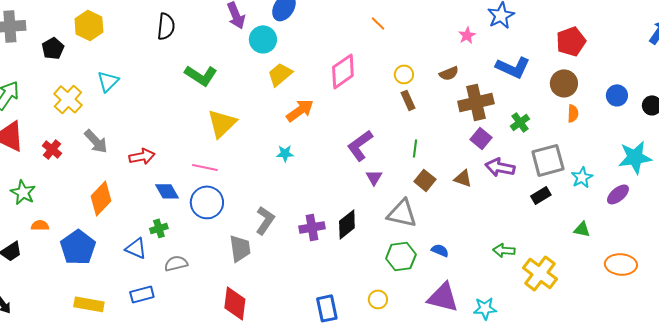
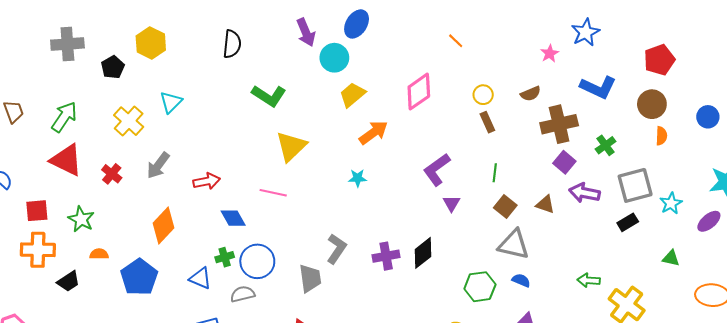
gray arrow: (96, 141) -> (158, 165), turned 80
blue circle: (207, 202) -> (257, 261), moved
gray triangle: (402, 213) -> (514, 244), moved

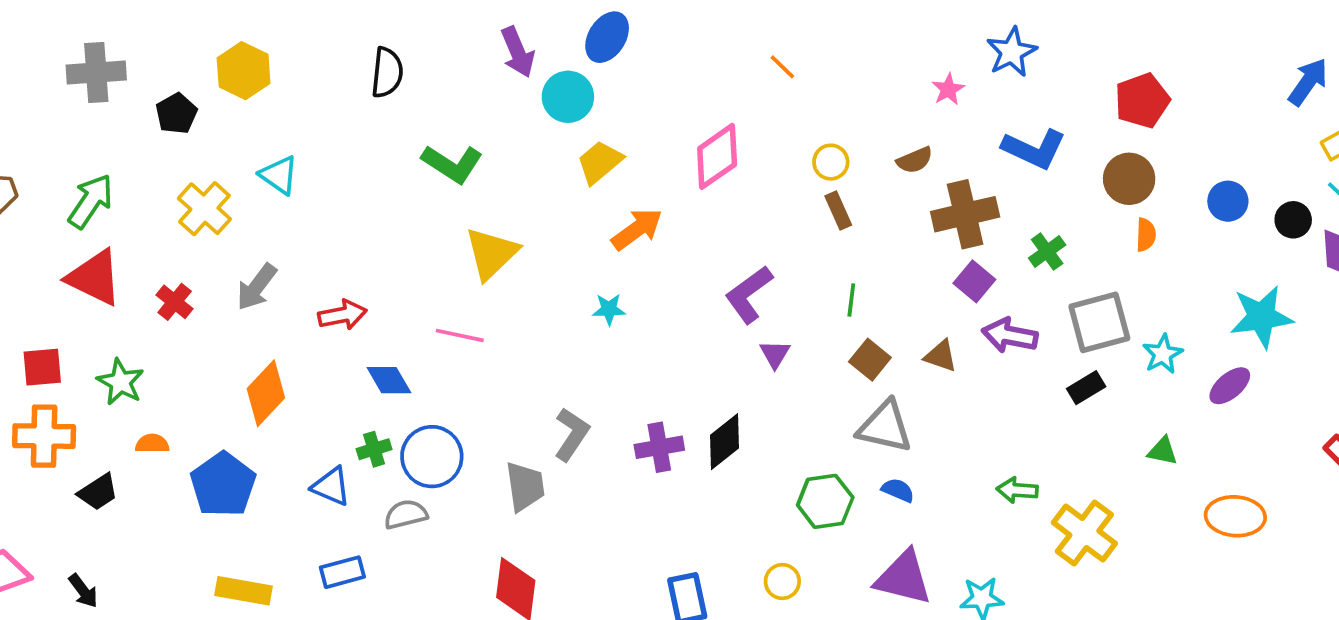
cyan triangle: (171, 102) -> (279, 175), turned -40

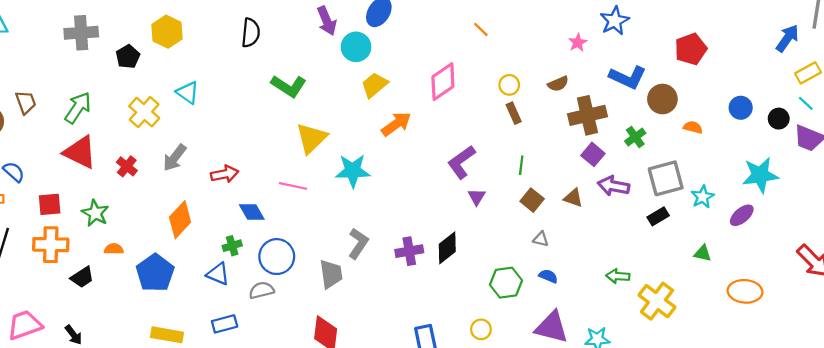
brown circle: (1129, 179) -> (662, 99), moved
orange semicircle: (1146, 235) -> (693, 127), turned -78
cyan star: (609, 309) -> (353, 171), moved, size x1.8
gray triangle: (885, 427) -> (541, 239), size x0.5
green cross: (374, 449) -> (232, 246), moved

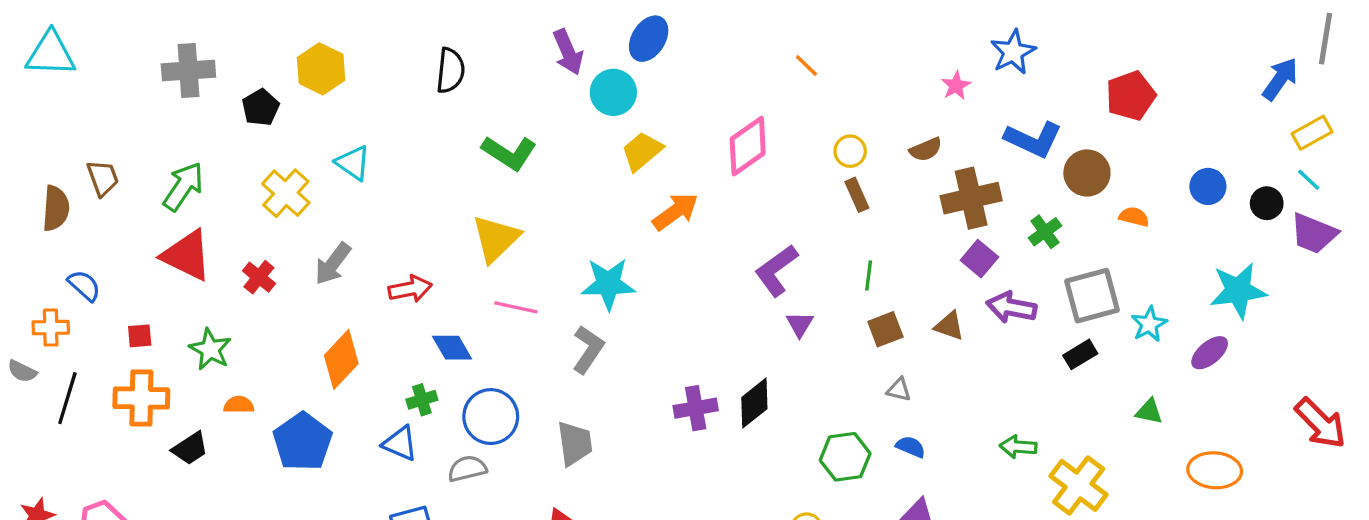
yellow triangle: (311, 138) -> (496, 239), moved
brown square: (532, 200) -> (885, 329), turned 30
red square: (50, 204) -> (140, 336), size x0.7
gray L-shape: (358, 244) -> (588, 349), moved

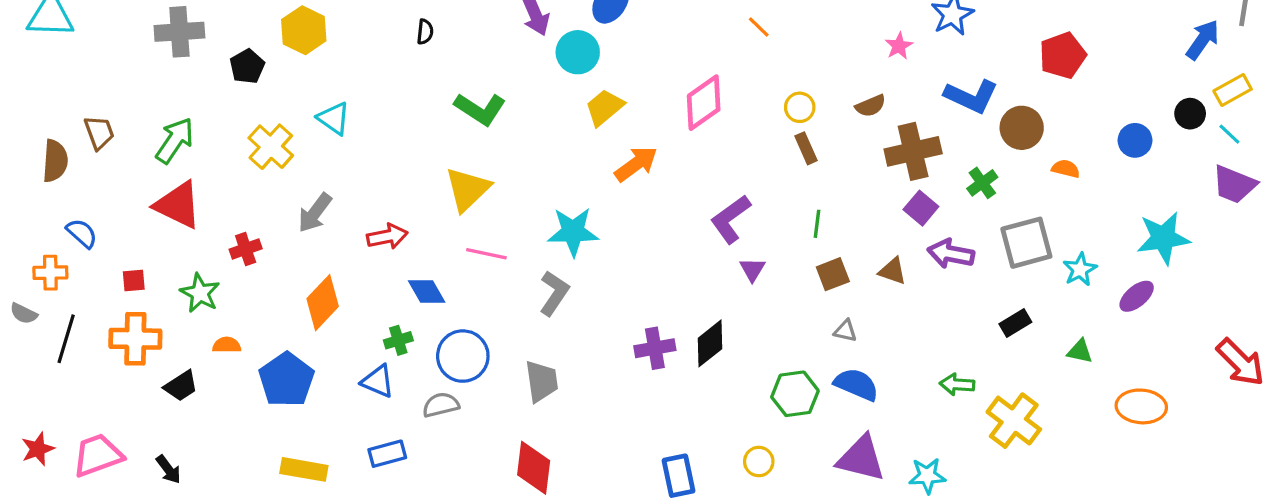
black semicircle: (450, 71) -> (425, 32), size x0.6
black circle: (1267, 203) -> (1190, 114), moved
red cross: (259, 277) -> (246, 249), moved, turned 32
black rectangle: (1080, 354) -> (1015, 323), moved
blue semicircle: (911, 447) -> (856, 384), size x1.6

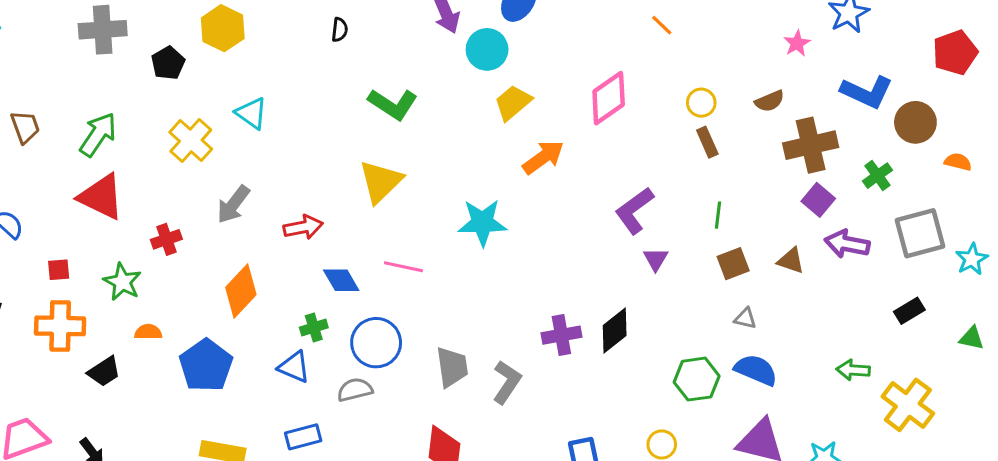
pink line: (486, 254) -> (403, 267), moved
gray L-shape: (554, 293) -> (507, 382), moved

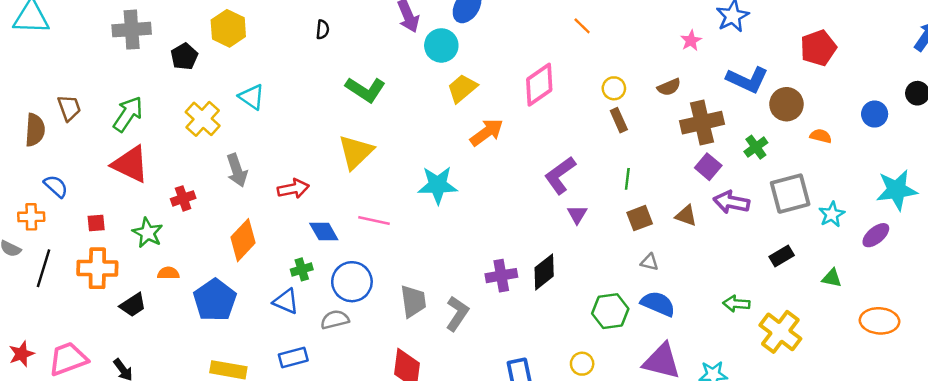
gray arrow: (233, 204) -> (237, 170), turned -56

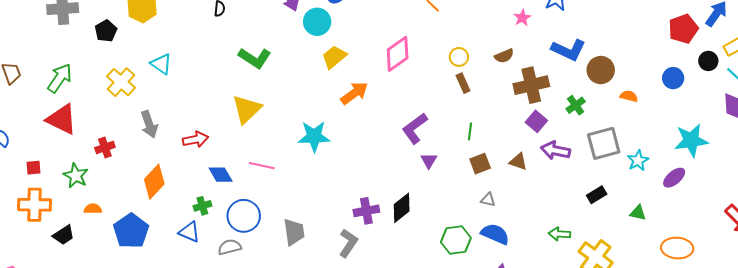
red pentagon: (818, 48) -> (683, 29), moved
gray L-shape: (457, 314) -> (348, 243), moved

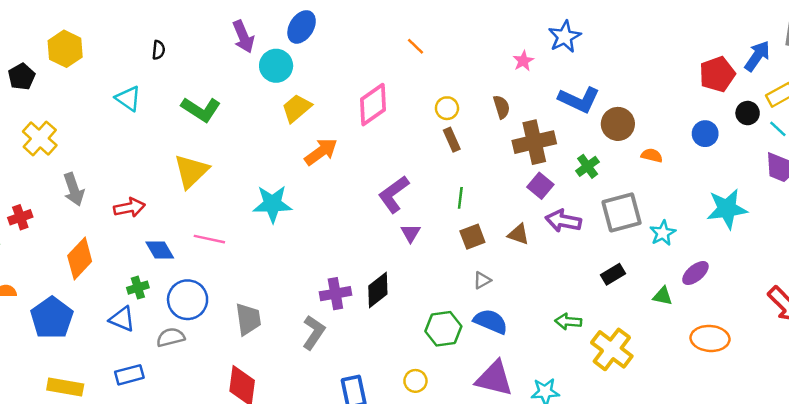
brown semicircle: (504, 56) -> (502, 107), turned -84
cyan triangle: (161, 64) -> (128, 98), moved
purple ellipse: (674, 178) -> (695, 273), moved
gray triangle: (488, 200) -> (482, 280), turned -42

